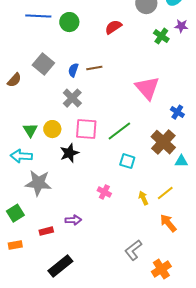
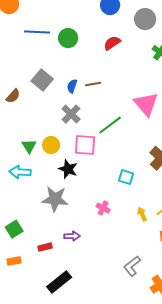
green line: (119, 131) -> (110, 125), moved
black star: (69, 153) -> (68, 169), turned -30
gray star: (38, 183) -> (55, 199), moved

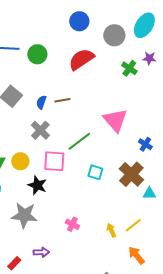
red semicircle: (112, 43) -> (81, 59), size x1.5
cyan square: (126, 177) -> (95, 172), moved
red rectangle: (45, 247) -> (14, 263), turned -32

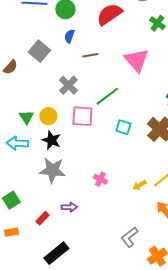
blue semicircle: (41, 102) -> (69, 36), moved
pink triangle: (115, 120) -> (136, 60), moved
black star: (37, 185) -> (51, 140), moved
yellow arrow: (111, 230) -> (139, 185), turned -96

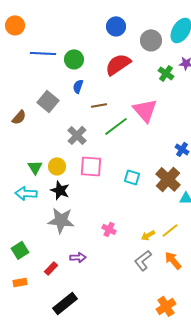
green line: (107, 96) -> (116, 126), moved
gray L-shape: (129, 237) -> (143, 260), moved

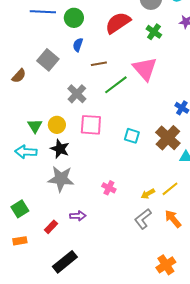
green cross: (166, 73) -> (154, 32), moved

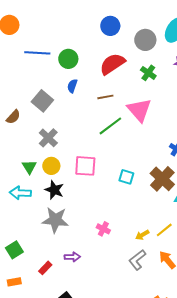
brown line: (99, 64) -> (105, 97), moved
gray cross: (77, 94) -> (48, 138), moved

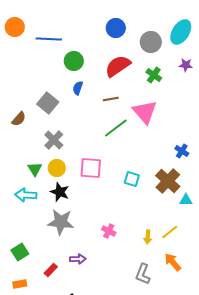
blue line: (37, 53) -> (49, 39), moved
yellow arrow: (142, 235) -> (148, 237), turned -56
gray L-shape: (137, 260) -> (143, 274), moved, turned -30

